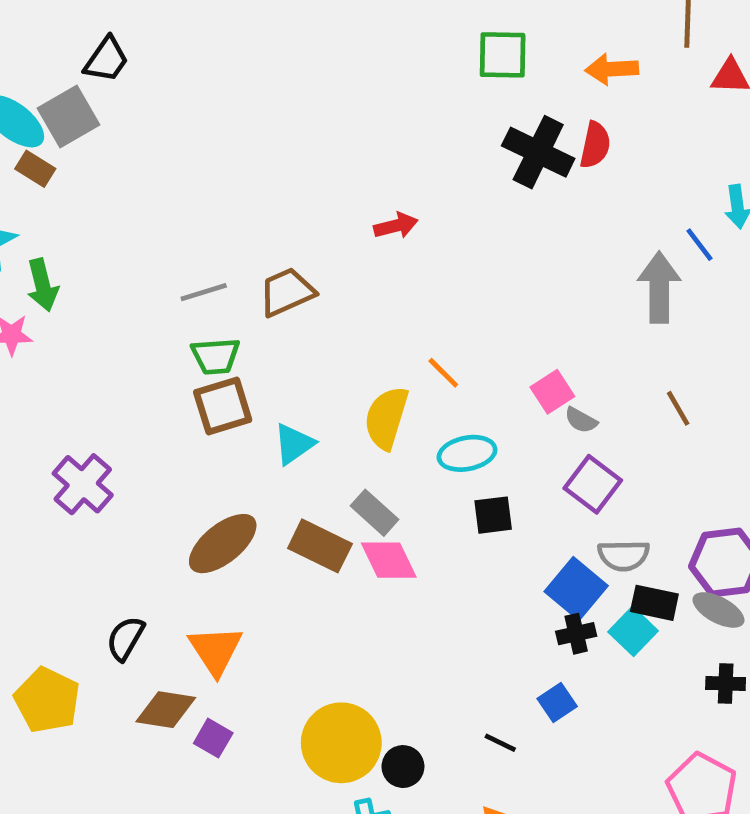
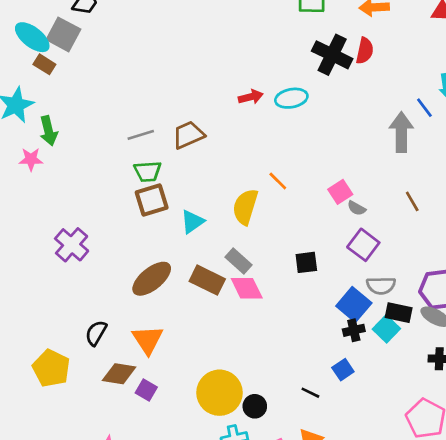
gray square: (68, 117) -> (63, 34), turned -32
cyan ellipse: (467, 453) -> (291, 98), moved

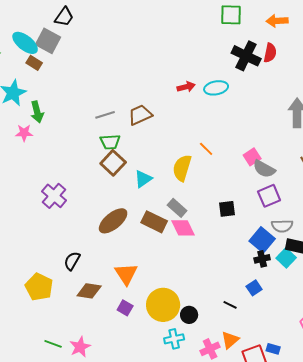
brown square: (152, 200) -> (113, 163), turned -30
gray semicircle: (357, 208) -> (264, 169), size x1.6
purple square: (363, 245) -> (269, 196), turned 30
orange triangle: (148, 340) -> (126, 274), moved
purple square: (146, 390) -> (125, 308), moved

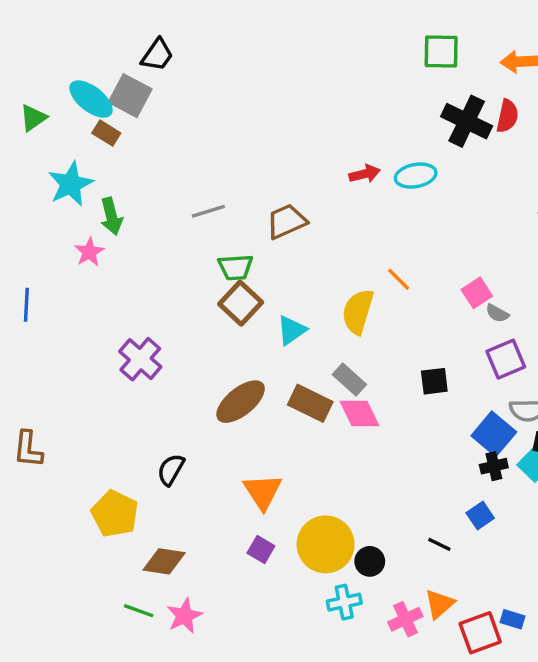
gray line: (105, 115) -> (208, 211), moved
pink star: (24, 133) -> (89, 252), turned -30
gray semicircle: (264, 169) -> (497, 313), size x0.6
brown diamond: (89, 291) -> (164, 561), moved

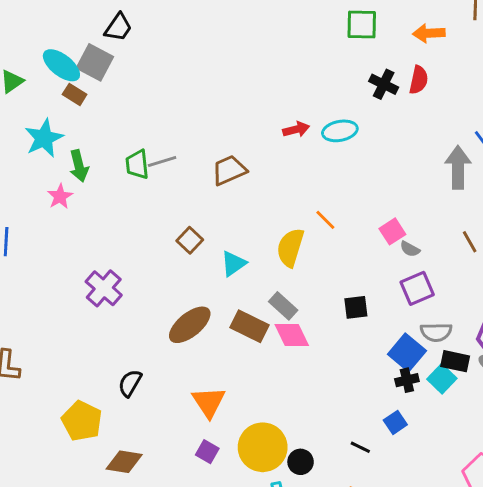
black cross: (467, 121) -> (384, 84), size x0.7
green trapezoid: (235, 267) -> (137, 164), moved, turned 88
brown square: (241, 303) -> (190, 240), size x0.7

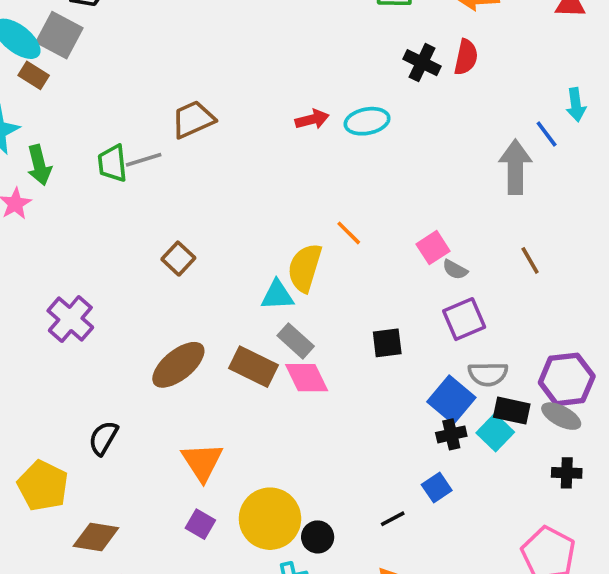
brown trapezoid: (229, 170) -> (193, 119), moved
cyan triangle: (233, 264) -> (277, 295), moved, turned 32
black line: (360, 447) -> (393, 519), turned -54

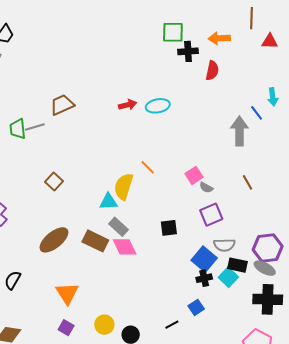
black cross: (422, 63) -> (188, 51), moved, turned -30
black cross: (567, 473) -> (268, 299), size x1.8
yellow circle: (270, 519) -> (104, 325), size x0.6

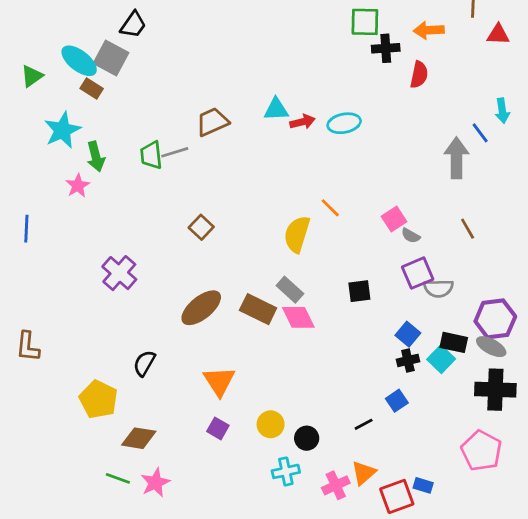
cyan triangle: (108, 202) -> (276, 109), moved
gray semicircle: (224, 245) -> (438, 288), moved
blue square: (204, 259) -> (408, 334), size x0.7

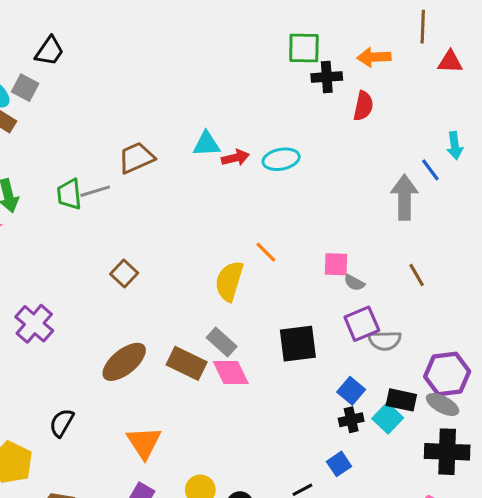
gray square: (111, 58) -> (25, 88), size x0.7
pink square: (394, 219) -> (336, 264), turned 35
black square: (359, 291) -> (298, 344), size x1.5

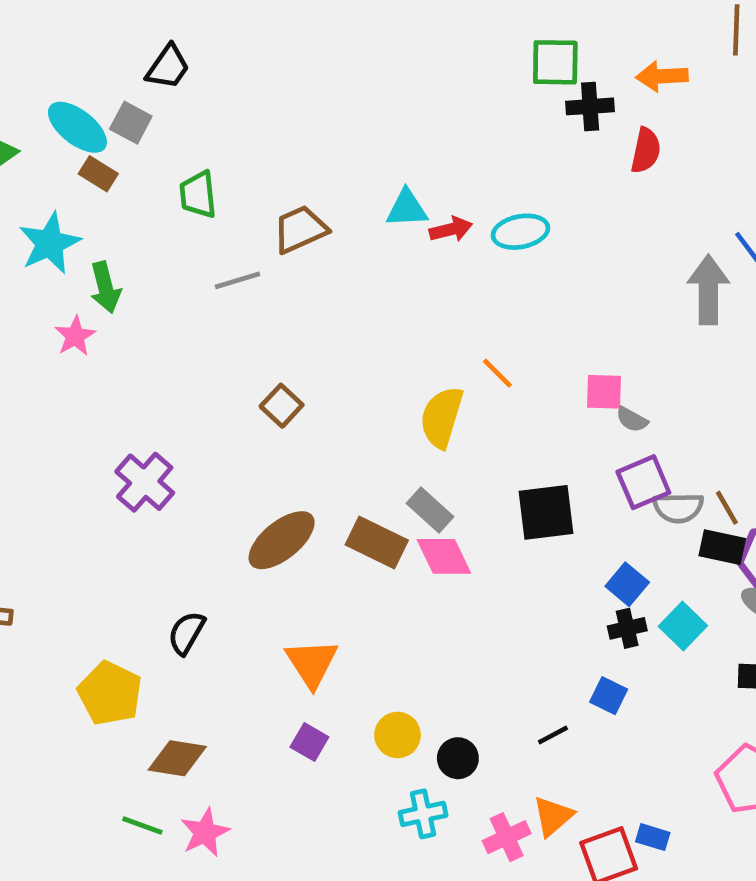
green trapezoid: (69, 194) -> (198, 195), moved
brown line: (417, 275) -> (727, 508), moved
black rectangle: (401, 400) -> (722, 547), moved
blue square: (339, 464) -> (609, 696), turned -30

